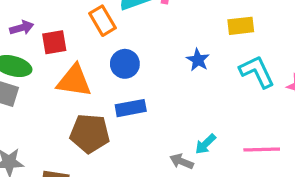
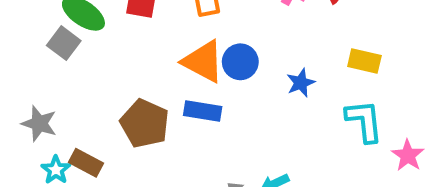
blue circle: (125, 64) -> (240, 62), moved
orange triangle: (74, 81) -> (203, 61), moved

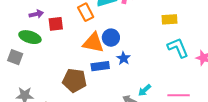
gray square: (64, 43) -> (15, 57), moved
blue star: (301, 83) -> (124, 58), moved

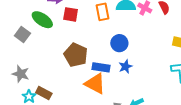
orange triangle: (93, 43) -> (95, 84), moved
brown pentagon: (75, 80) -> (76, 55), moved

